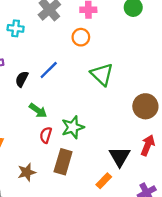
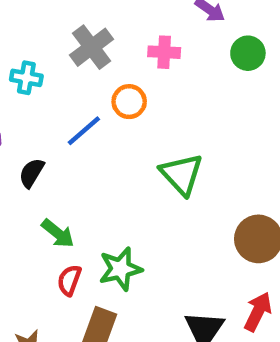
orange circle: (81, 37) -> (129, 102), moved
blue line: (49, 70) -> (84, 131), moved

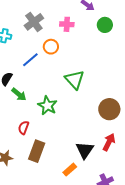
green arrow: (58, 233) -> (19, 94), moved
green star: (120, 269) -> (47, 106), moved, turned -30

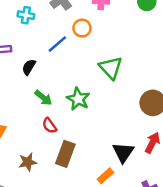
green arrow: (19, 94) -> (43, 98), moved
red semicircle: (23, 128) -> (50, 126), turned -56

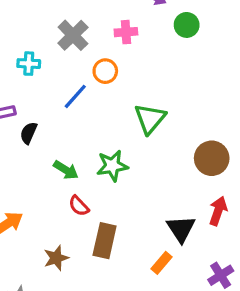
black semicircle: (29, 67) -> (29, 133), moved
green triangle: (111, 68) -> (150, 119), turned 30
green star: (78, 99) -> (112, 166), turned -30

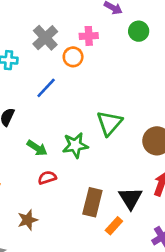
orange circle: (105, 71) -> (73, 57), moved
green triangle: (150, 119) -> (109, 123), moved
red semicircle: (79, 206) -> (47, 178), turned 114
brown rectangle: (105, 241) -> (92, 202), moved

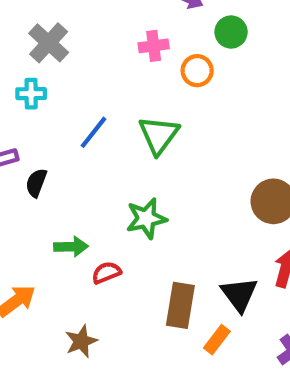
gray cross: (45, 38) -> (49, 43), moved
orange circle: (73, 57) -> (197, 71), moved
green triangle: (109, 123) -> (159, 135), moved
green arrow: (37, 148) -> (71, 247), moved, turned -30

